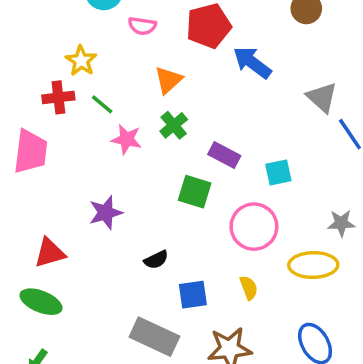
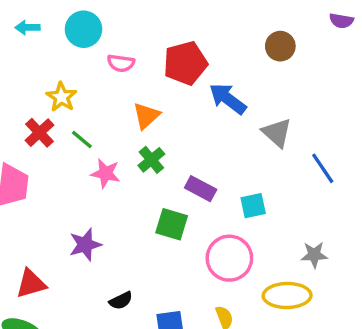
red cross: (58, 97) -> (39, 133), turned -36
gray triangle: (322, 97) -> (277, 133), moved
black semicircle: (156, 260) -> (121, 301), moved

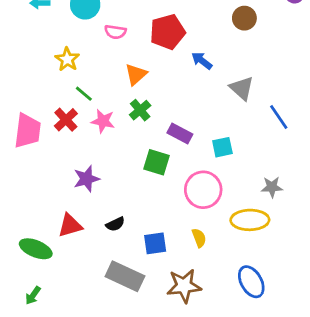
blue arrow: (228, 99) -> (202, 61), size x0.7
red cross: (39, 133) -> (66, 120), moved
red triangle: (31, 284) -> (70, 225), moved

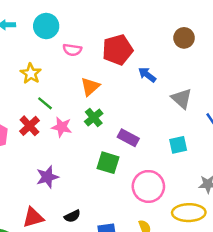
cyan square: (222, 147) -> (178, 145), moved

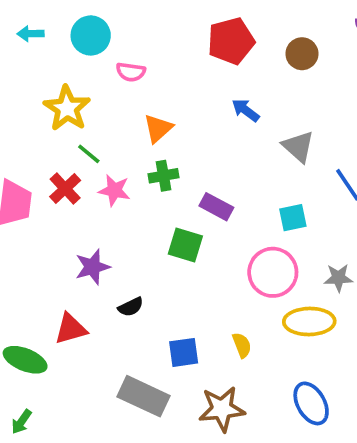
red pentagon: (117, 50) -> (231, 41), moved
yellow star: (31, 74) -> (67, 108), size x1.4
green cross: (94, 118) -> (164, 176), turned 30
pink circle: (148, 186) -> (273, 272), moved
black semicircle: (72, 216) -> (131, 307), moved

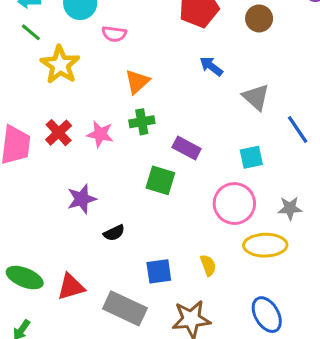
green line: (89, 154) -> (31, 32), moved
red triangle: (71, 329) -> (71, 287), moved

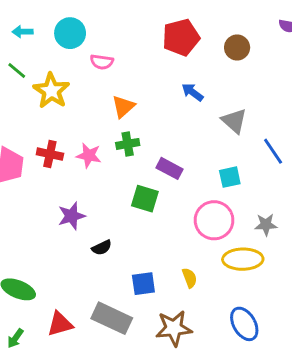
green line: (31, 32) -> (17, 71), moved
red cross: (59, 133) -> (50, 154), turned -35
red triangle: (71, 287) -> (60, 324), moved

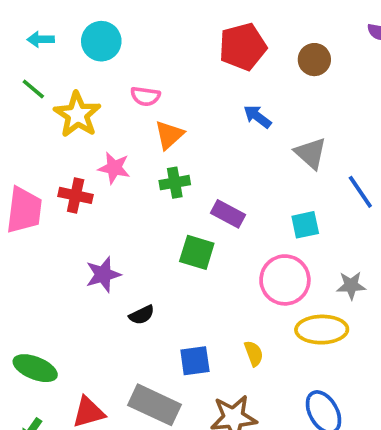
pink semicircle: (102, 62) -> (145, 96), moved
pink star: (89, 155) -> (114, 168), moved

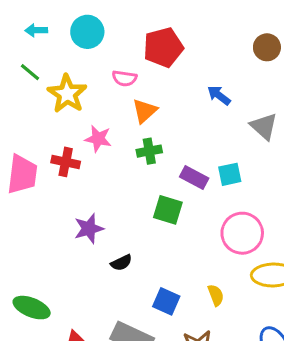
red pentagon: (243, 47) -> (163, 47), moved
cyan square: (305, 225) -> (230, 174), moved
blue square: (195, 361) -> (166, 301), turned 32

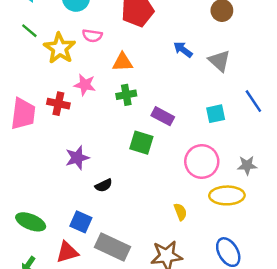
pink semicircle: (124, 78) -> (92, 36), moved
orange triangle: (145, 111) -> (123, 62), turned 40
gray triangle: (264, 126) -> (219, 61), moved
cyan square: (230, 174) -> (216, 114), moved
blue square: (166, 301) -> (81, 222), moved

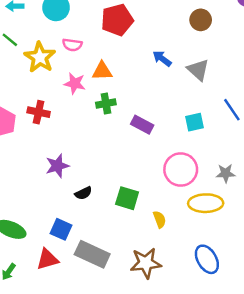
pink star: (85, 85) -> (75, 83), moved
green square: (141, 143) -> (127, 198), moved

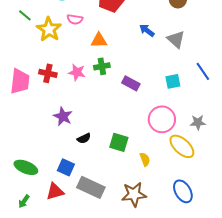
pink star: (75, 83) -> (77, 72), moved
purple star: (57, 166) -> (63, 116), turned -30
yellow ellipse: (206, 203) -> (182, 146), turned 44

